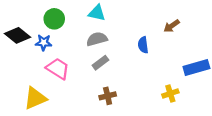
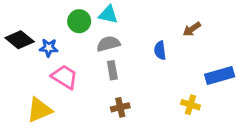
green circle: (54, 19) -> (79, 21), moved
gray rectangle: (100, 63) -> (112, 70), turned -63
yellow cross: (170, 93) -> (190, 105), turned 35

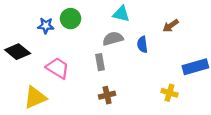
cyan triangle: (108, 15) -> (121, 14), moved
black diamond: (20, 40) -> (18, 52), moved
gray semicircle: (108, 44) -> (113, 39), moved
blue star: (49, 48) -> (46, 26), moved

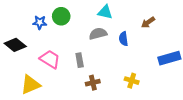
gray rectangle: (100, 62) -> (80, 60), moved
yellow cross: (169, 93) -> (132, 81), moved

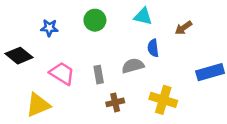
cyan triangle: (105, 12) -> (143, 16), moved
green circle: (61, 16) -> (95, 20), moved
gray semicircle: (98, 34) -> (133, 66), moved
yellow cross: (132, 81) -> (163, 100), size x1.5

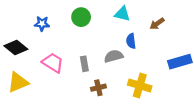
yellow triangle: (38, 105) -> (18, 82), moved

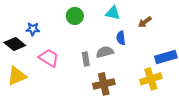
blue star: (42, 24) -> (33, 29), moved
gray rectangle: (84, 64) -> (86, 59), moved
yellow cross: (140, 86) -> (151, 79), moved, turned -35
brown cross: (98, 88) -> (104, 84), moved, size x1.5

